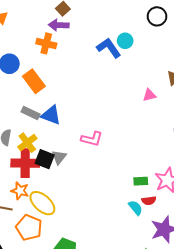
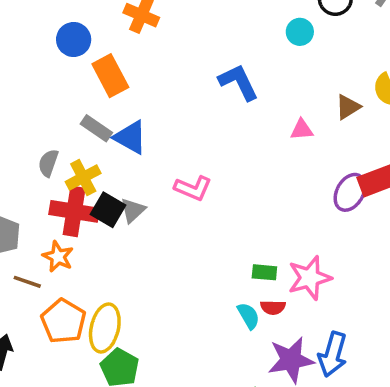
cyan circle: (125, 41) -> (300, 32), moved
blue L-shape: (109, 48) -> (239, 82), moved
yellow ellipse: (42, 203) -> (105, 328), moved, turned 52

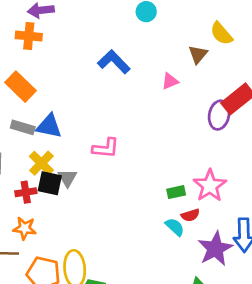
yellow cross: (83, 177) -> (41, 163), moved
red cross: (74, 211) -> (26, 192), size x0.6

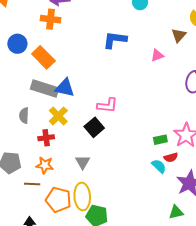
blue L-shape: (114, 62) -> (115, 40), turned -40
gray rectangle: (23, 127) -> (45, 89), size x1.5
gray triangle: (68, 178) -> (83, 162), moved
black square: (50, 183) -> (94, 127), moved, turned 36

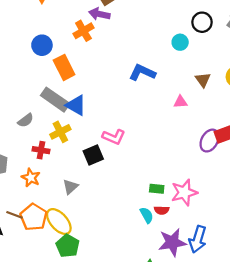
orange cross: (50, 19) -> (83, 31), turned 36
brown triangle: (179, 35) -> (203, 80), moved, turned -35
gray semicircle: (24, 115) -> (26, 120), turned -147
brown line: (32, 184) -> (15, 215), moved
yellow ellipse: (82, 197) -> (59, 222), turned -56

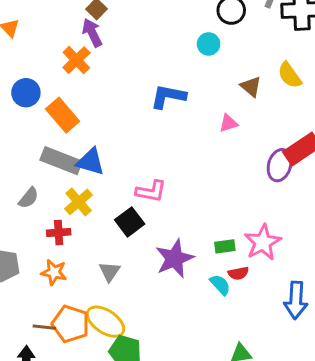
purple arrow: (99, 14) -> (92, 33), turned 66
purple star: (172, 242) -> (175, 258), moved

